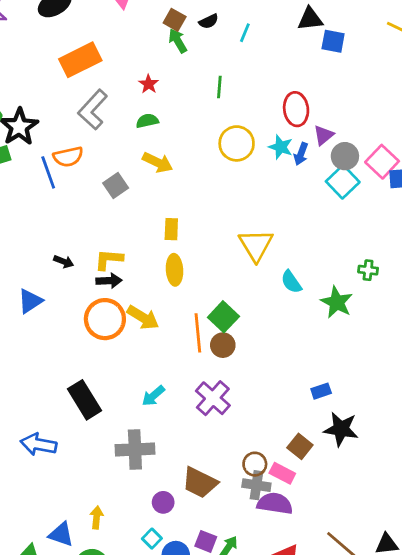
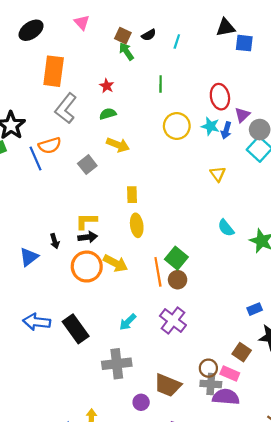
orange rectangle: (80, 60) -> (54, 71), turned -52
yellow triangle: (256, 245) -> (218, 174), moved, size x0.6
black arrow: (64, 262) -> (55, 241), moved, turned 56
blue arrow: (39, 444) -> (37, 322), moved

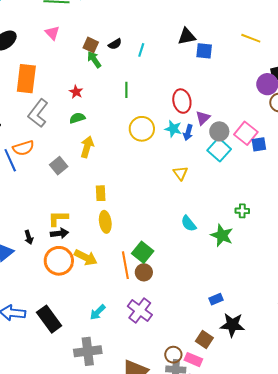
yellow arrow: (118, 145) -> (87, 147), turned -95

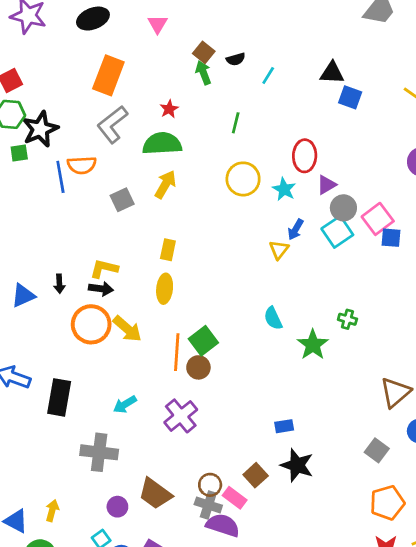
green semicircle: (77, 118) -> (162, 144), size x1.8
blue arrow: (188, 132) -> (296, 230), moved
black rectangle: (49, 319) -> (59, 397), turned 32

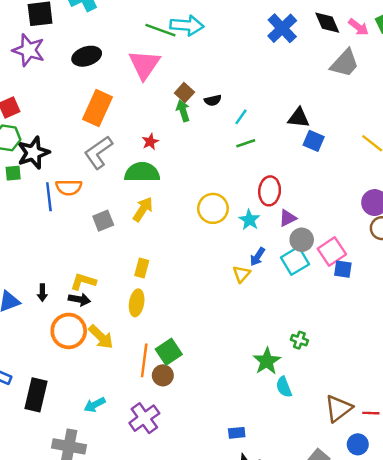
pink triangle: (157, 24) -> (144, 65), size x1.8
green line: (236, 123) -> (246, 143), moved, turned 54
cyan semicircle: (273, 318) -> (284, 387), moved

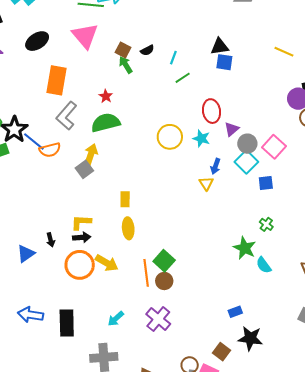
blue square: (314, 141) -> (224, 62), moved
blue line: (49, 197) -> (34, 141), moved, turned -30
yellow arrow: (143, 209) -> (91, 155), moved
blue square: (343, 269) -> (266, 183), moved
green cross: (299, 340) -> (266, 224), turned 32

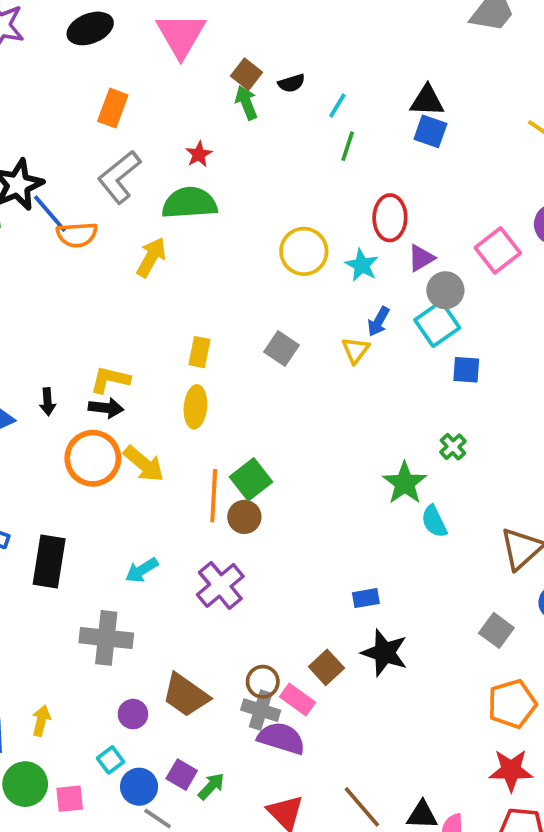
green line: (183, 78) -> (348, 146), turned -49
orange rectangle: (57, 80) -> (113, 108), size x0.7
pink square: (274, 147) -> (498, 250), moved
gray square: (84, 169) -> (281, 349), moved, turned -30

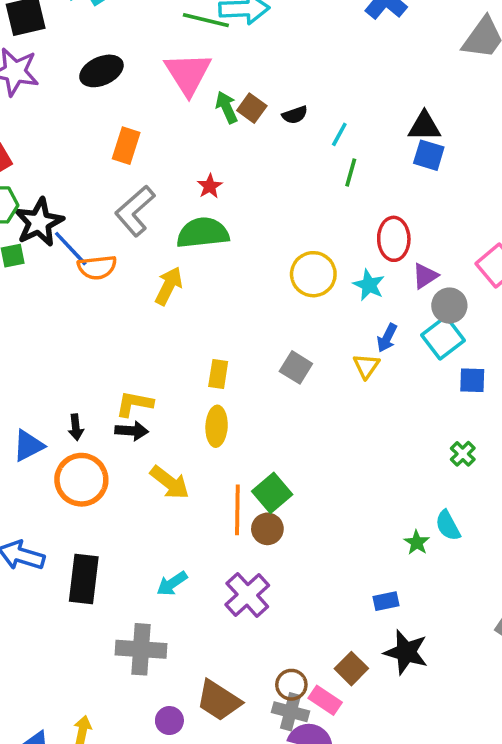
green arrow: (246, 103) -> (227, 107), moved
orange circle: (93, 458) -> (81, 480), moved
green star: (405, 483) -> (417, 543), moved, size x0.6

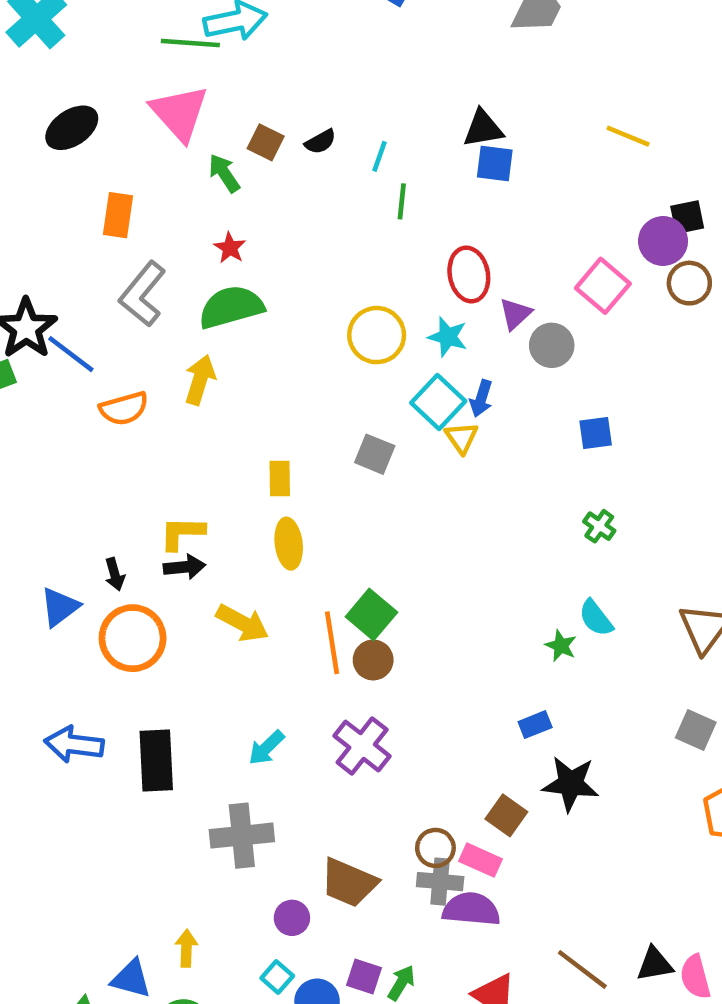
green arrow: (227, 107) -> (224, 173), moved
orange semicircle: (97, 267) -> (124, 409), moved
cyan square: (443, 338) -> (438, 402), moved

